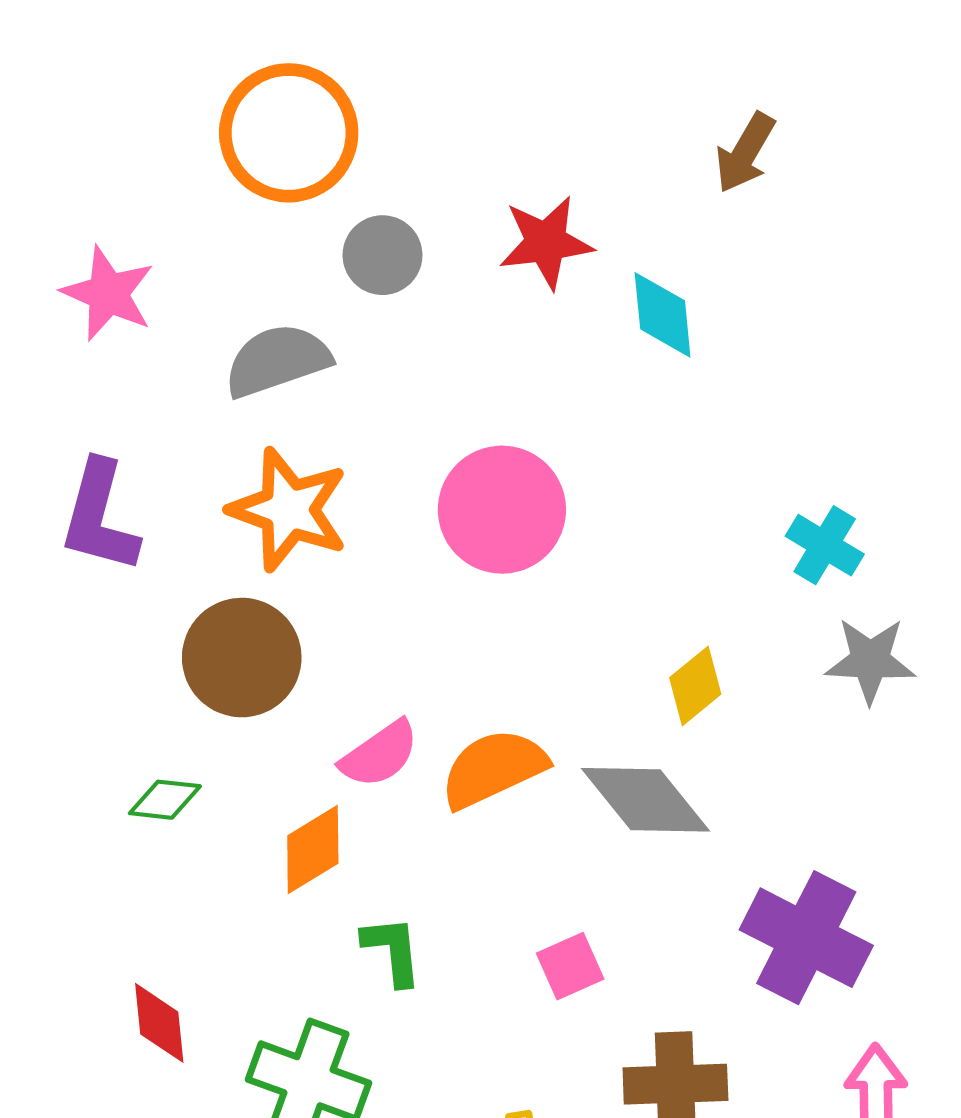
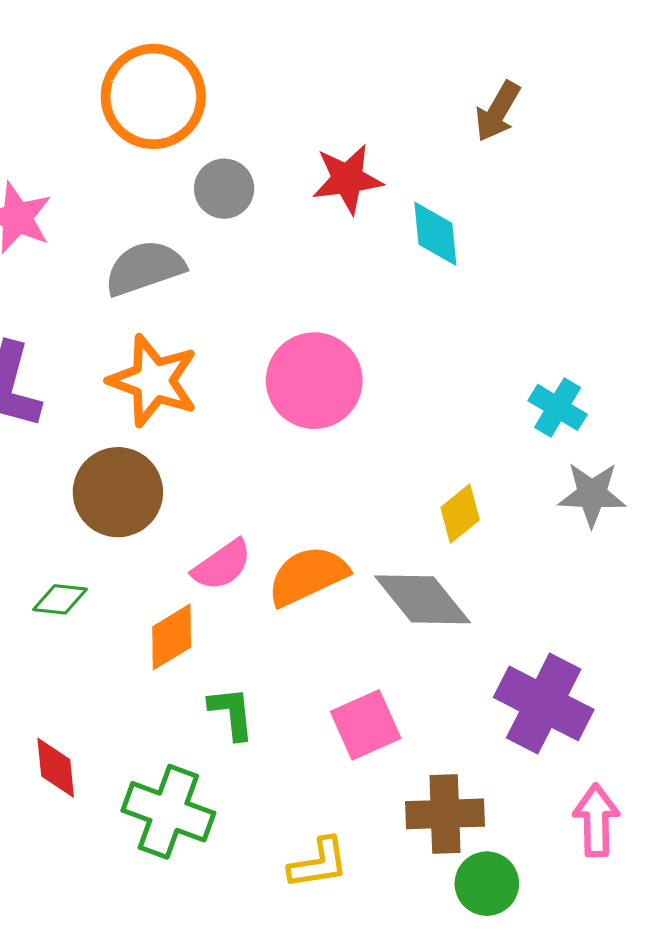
pink square: (570, 966) -> (366, 725), size x1.4

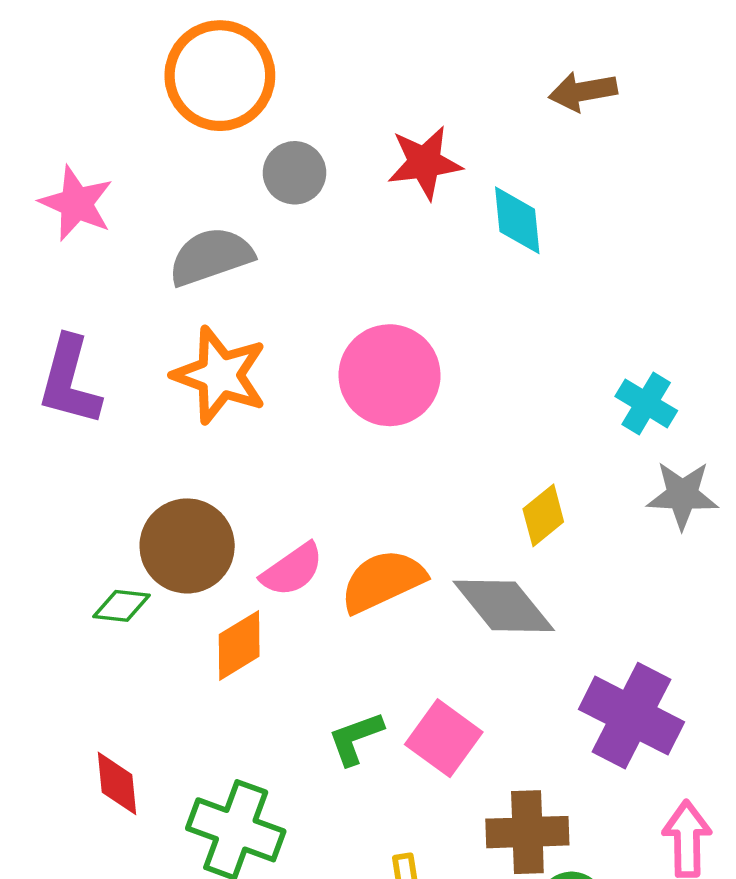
brown arrow: (498, 111) -> (583, 91), turned 50
brown circle: (118, 492) -> (187, 546), moved
green L-shape: (232, 713) -> (356, 738), moved, turned -104
pink square: (366, 725) -> (444, 738), turned -30

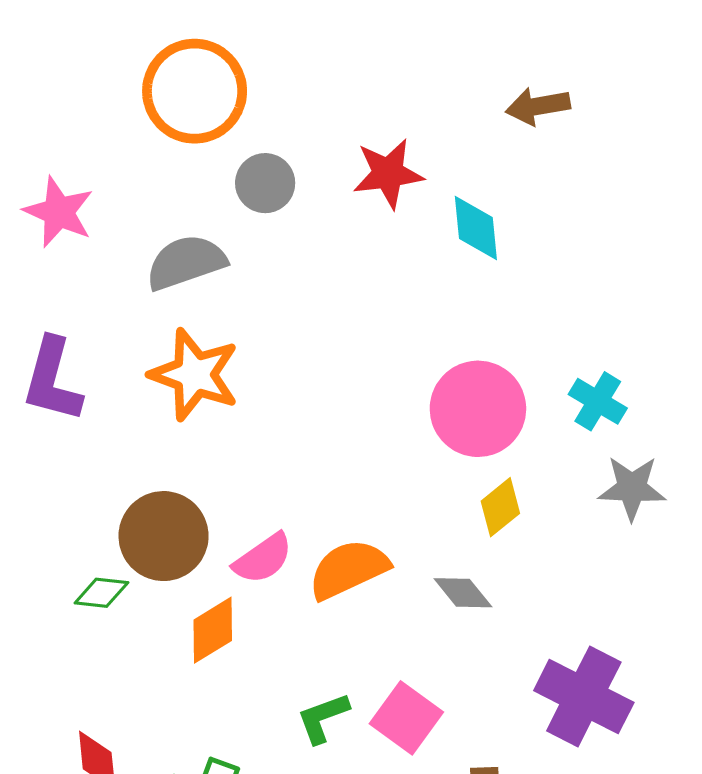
pink circle: (390, 375) -> (478, 409), moved
gray diamond: (504, 606) -> (463, 593), size x0.6

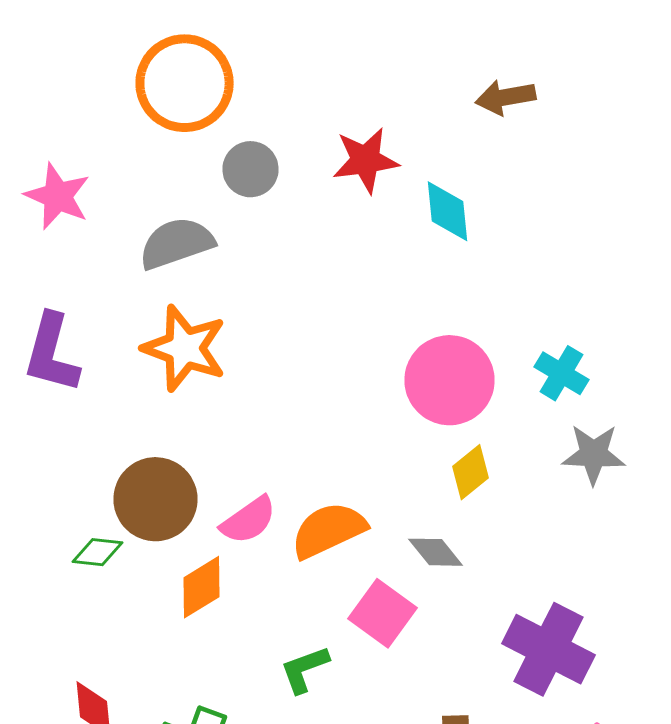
pink square: (406, 718) -> (382, 613), moved

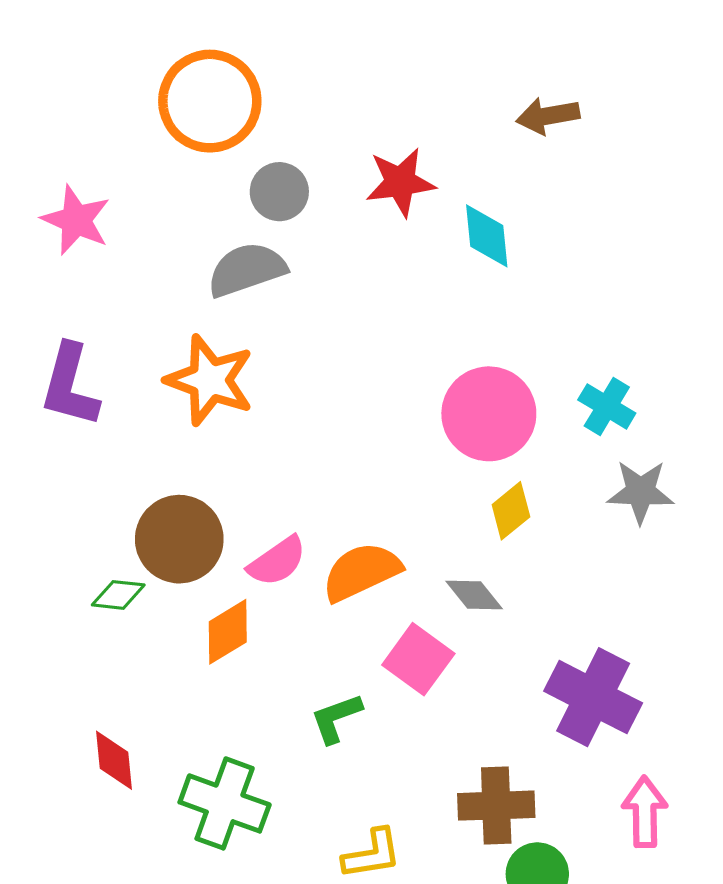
gray semicircle: (176, 243) -> (247, 270), moved

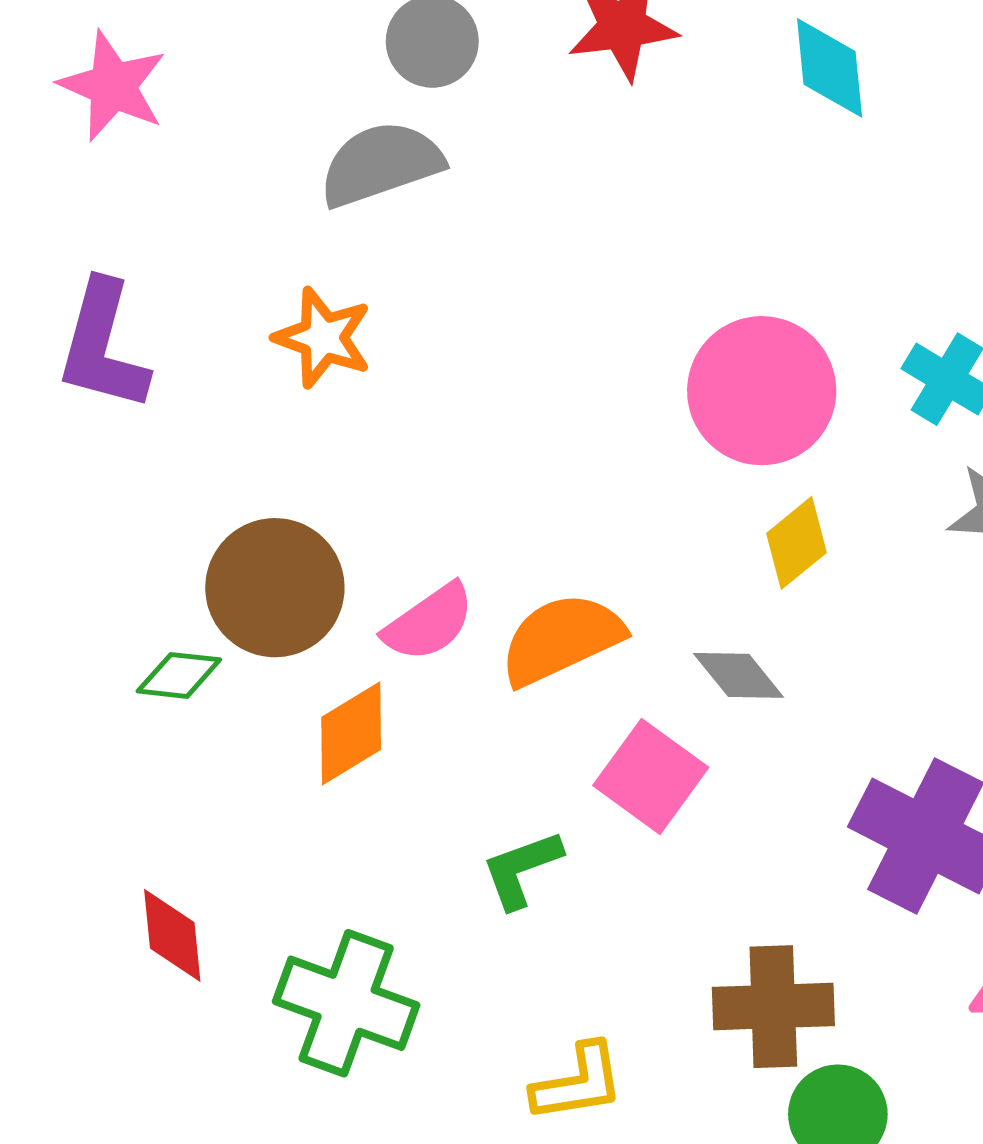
cyan diamond: (487, 236) -> (830, 68), moved
orange star: (210, 380) -> (323, 338), size x0.7

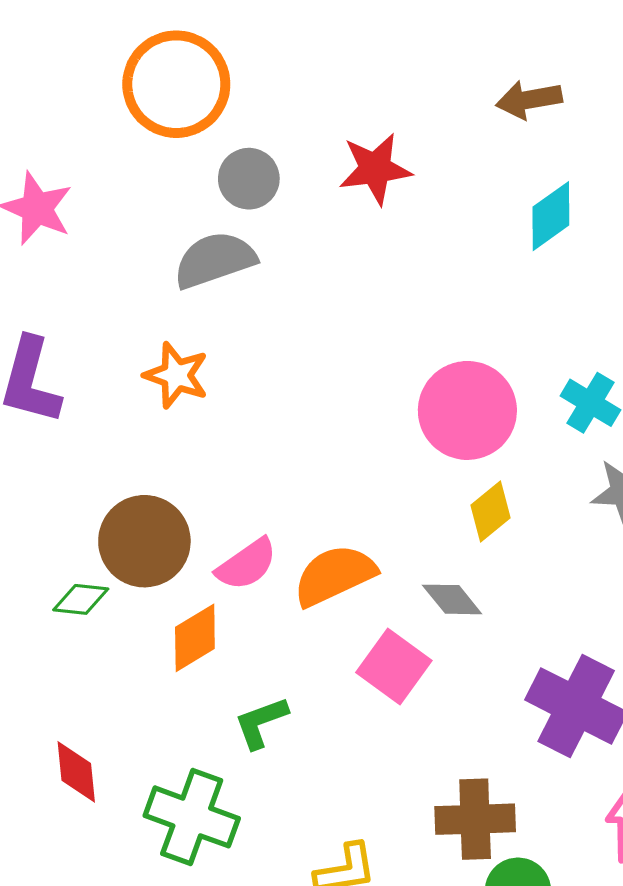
cyan diamond: (830, 68) -> (551, 216), moved, turned 60
green L-shape: (522, 869) -> (261, 722), moved

